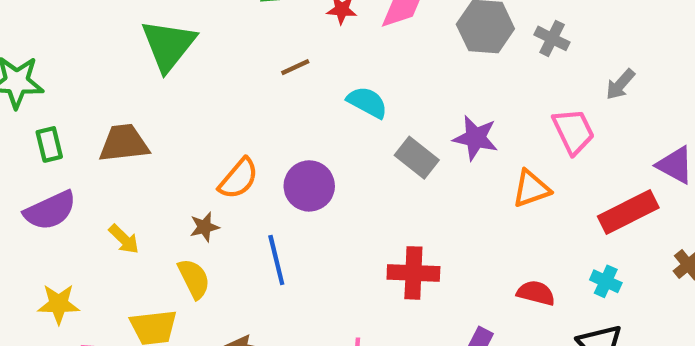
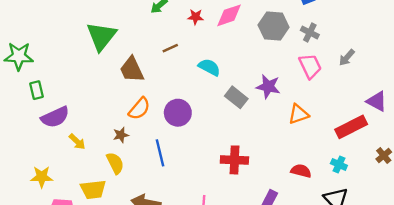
pink trapezoid: (573, 131) -> (310, 66), moved
brown trapezoid: (124, 143) -> (132, 70), moved, turned -108
purple semicircle: (50, 211) -> (55, 117), moved

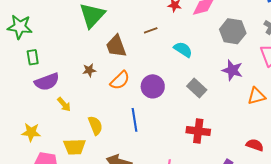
gray hexagon: (274, 26) -> (233, 31), moved
gray rectangle: (236, 97) -> (197, 88), moved
brown star: (121, 135) -> (89, 70), moved

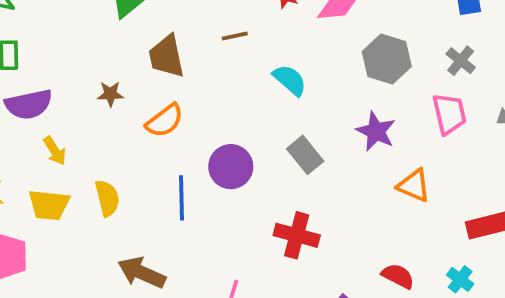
purple circle: (153, 86) -> (231, 167), moved
orange triangle: (256, 96) -> (414, 186), turned 30
yellow trapezoid: (75, 147) -> (49, 205), moved

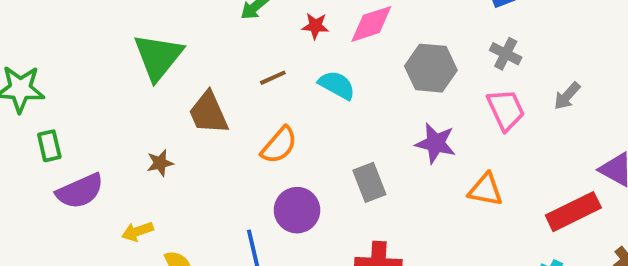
cyan semicircle: (290, 80) -> (337, 85), moved
orange semicircle: (165, 121) -> (279, 145), moved
yellow arrow: (55, 151) -> (137, 231), moved, turned 116
gray rectangle: (305, 155) -> (369, 182), turned 30

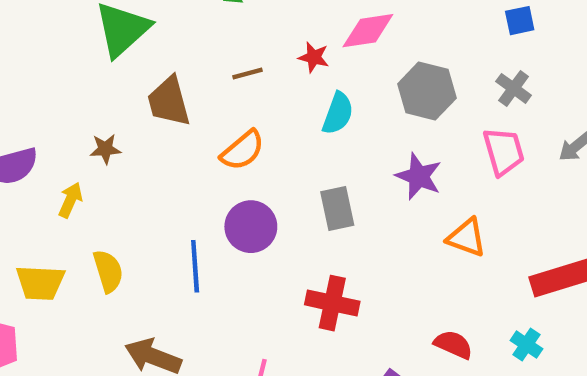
red star: (315, 26) -> (314, 57), moved
cyan semicircle: (337, 85) -> (338, 113), moved, turned 72
yellow arrow: (137, 231) -> (70, 200), moved, turned 124

